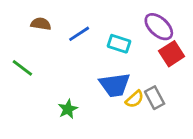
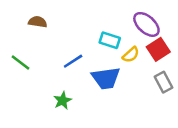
blue line: (79, 34) -> (73, 61), moved
gray rectangle: (155, 98) -> (164, 82), moved
yellow semicircle: (135, 99) -> (131, 55), moved

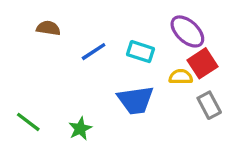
yellow semicircle: (131, 55) -> (181, 77), moved, turned -138
blue line: (73, 61) -> (94, 52), moved
green line: (21, 62) -> (28, 122), moved

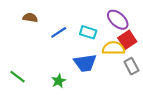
yellow semicircle: (181, 77) -> (113, 48), size x1.5
green star: (80, 129) -> (59, 81), moved

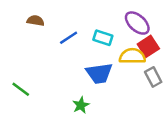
green star: (59, 81) -> (81, 105), moved

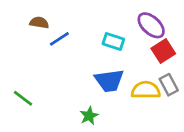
blue line: (69, 38) -> (59, 39), moved
yellow semicircle: (132, 56) -> (146, 90), moved

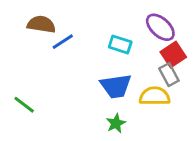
brown semicircle: (39, 23) -> (41, 24), size x1.4
gray rectangle: (169, 85) -> (169, 75), moved
green star: (89, 116) -> (116, 123), moved

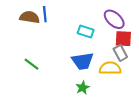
blue line: (63, 42) -> (45, 14), moved, turned -63
red square: (173, 55) -> (123, 39), turned 36
green line: (24, 105) -> (32, 64), moved

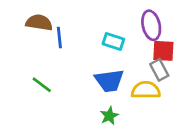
blue line: (45, 14) -> (59, 37), moved
purple ellipse: (114, 19) -> (151, 25), turned 35

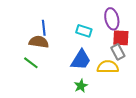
brown semicircle: (39, 23) -> (39, 42), moved
blue trapezoid: (109, 81) -> (81, 60), turned -50

